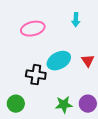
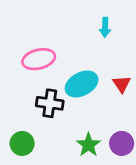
pink ellipse: (33, 29) -> (39, 59), moved
green star: (64, 105) -> (88, 145), turned -30

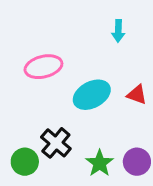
red triangle: (122, 84) -> (137, 95), turned -36
black cross: (50, 103) -> (56, 143), moved, turned 32

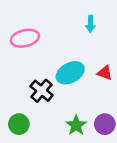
pink ellipse: (43, 67) -> (25, 38), moved
black cross: (56, 143) -> (42, 91), moved

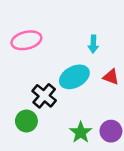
cyan arrow: (90, 24) -> (93, 44), moved
green circle: (19, 124) -> (26, 121), moved

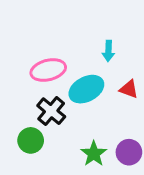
pink ellipse: (26, 40) -> (48, 70), moved

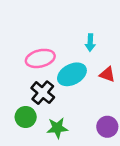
green star: (94, 154) -> (57, 128), moved, turned 30

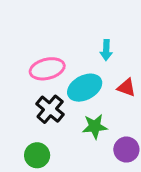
green circle: (26, 117) -> (37, 155), moved
green star: (57, 128) -> (95, 126), moved

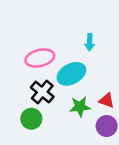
red triangle: (126, 88) -> (107, 101), moved
green circle: (37, 155) -> (31, 119), moved

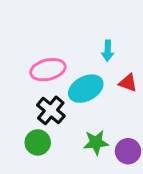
red triangle: (107, 101) -> (128, 83), moved
green star: (80, 107) -> (96, 142), moved

